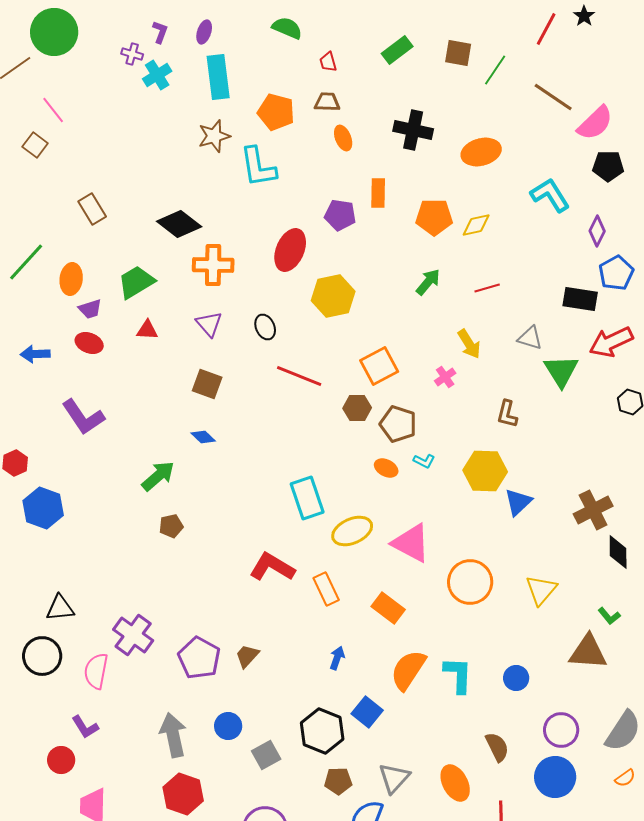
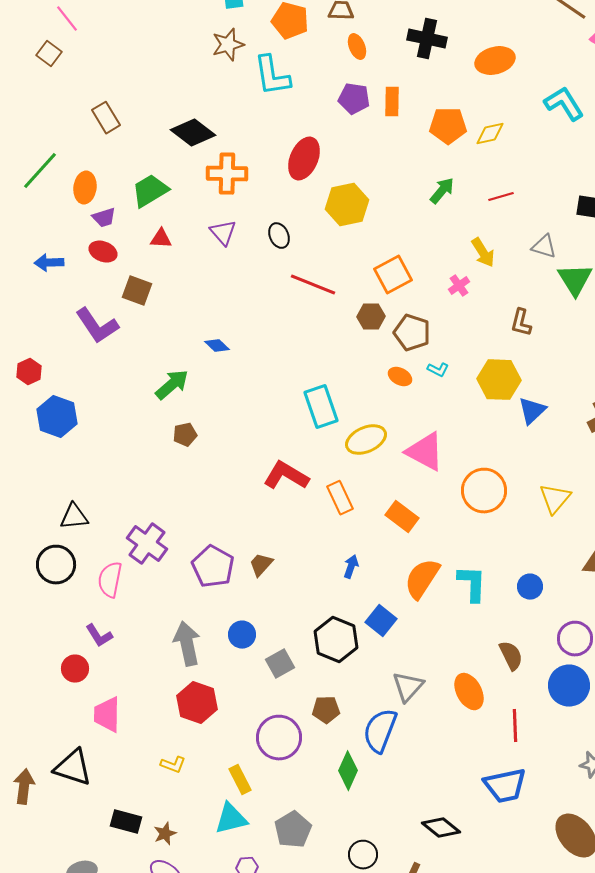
purple pentagon: (340, 215) -> (354, 99), moved
brown square: (207, 384) -> (137, 291), moved
brown pentagon: (338, 781) -> (326, 710), moved

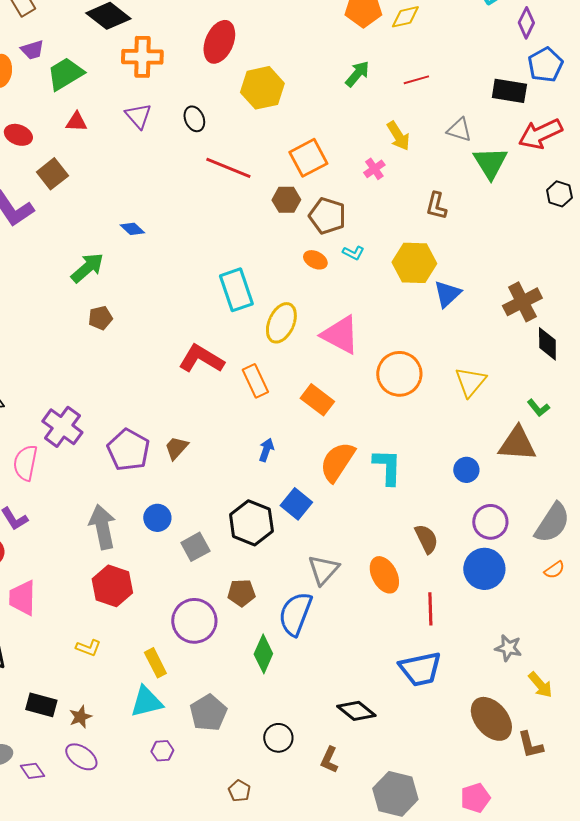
purple trapezoid: (104, 218) -> (32, 50), moved
brown square: (137, 291) -> (52, 174), turned 32
yellow ellipse: (366, 440) -> (281, 323), turned -42
blue circle: (530, 587) -> (466, 470), moved

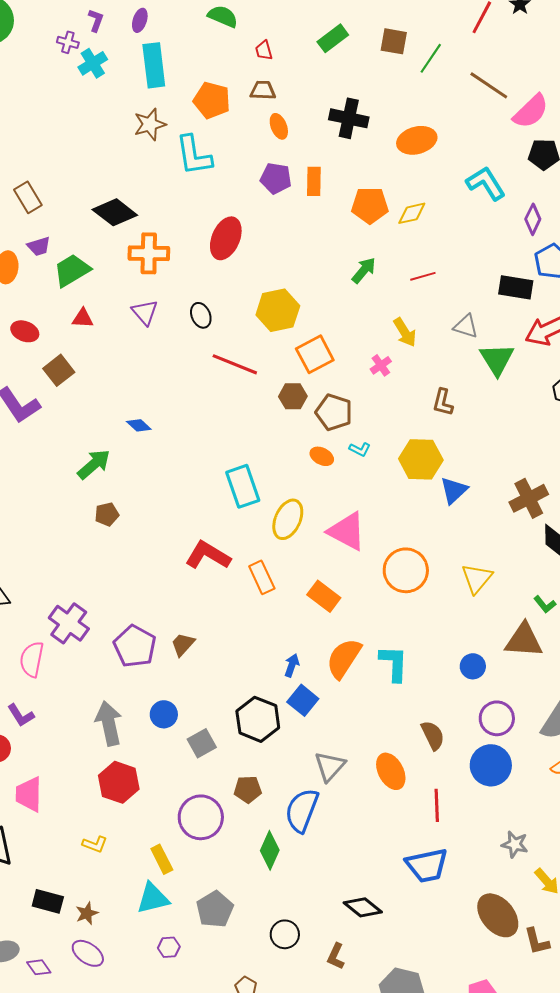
yellow hexagon: (262, 88) -> (278, 310), moved
blue arrow: (266, 450) -> (292, 665), moved

